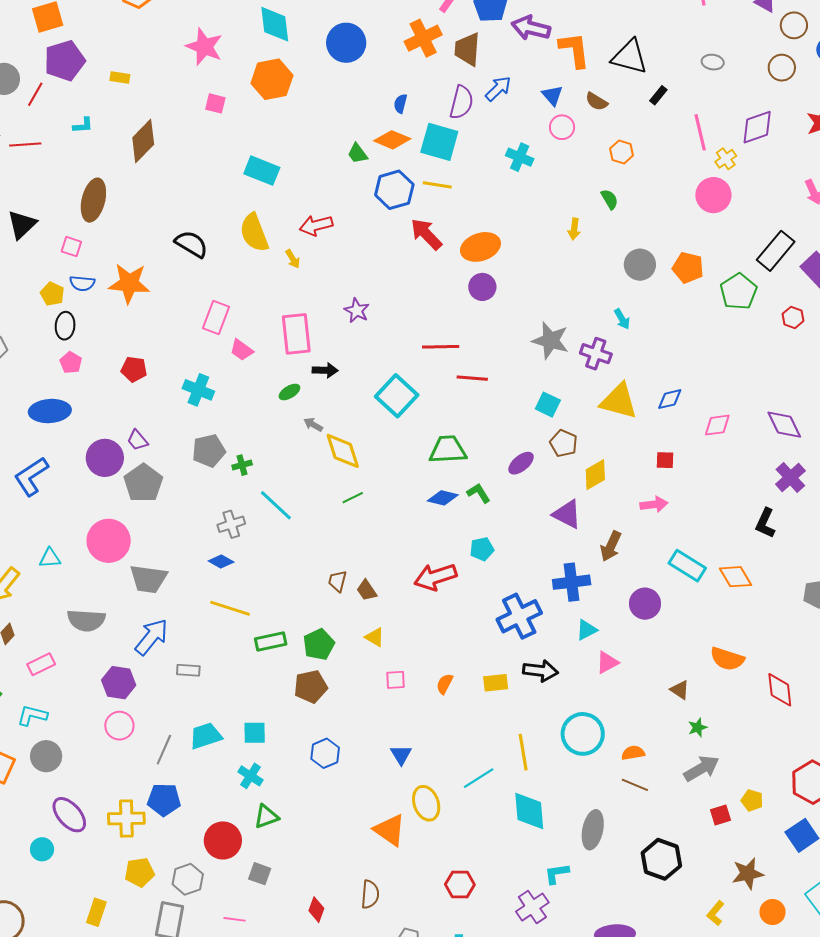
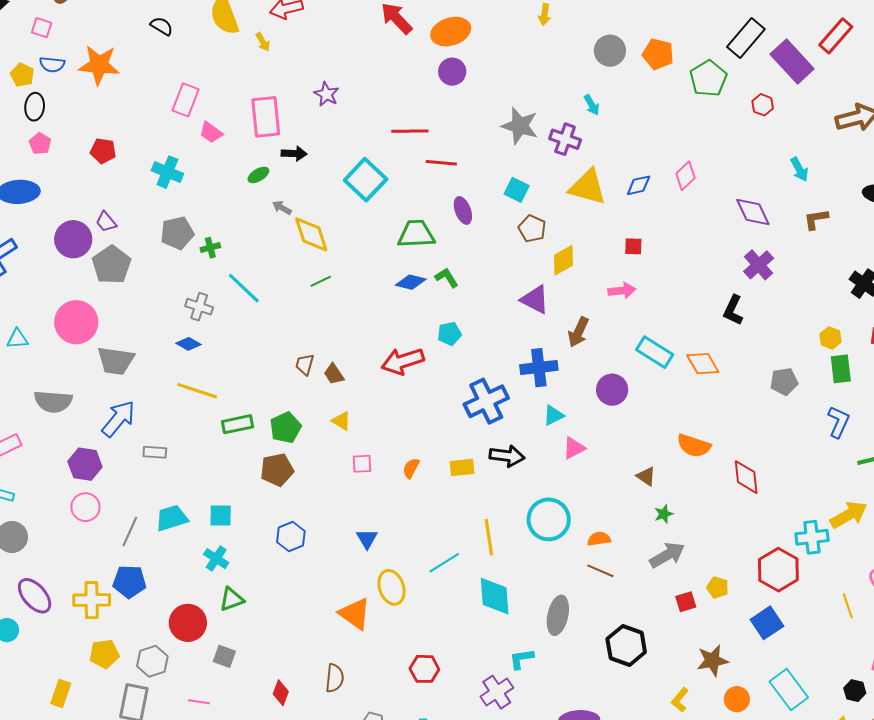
black semicircle: (191, 244) -> (162, 26), size x0.7
pink diamond: (717, 425) -> (685, 176), moved, turned -36
purple ellipse: (521, 463) -> (463, 210), moved, turned -72
gray cross: (231, 524) -> (199, 307), turned 36

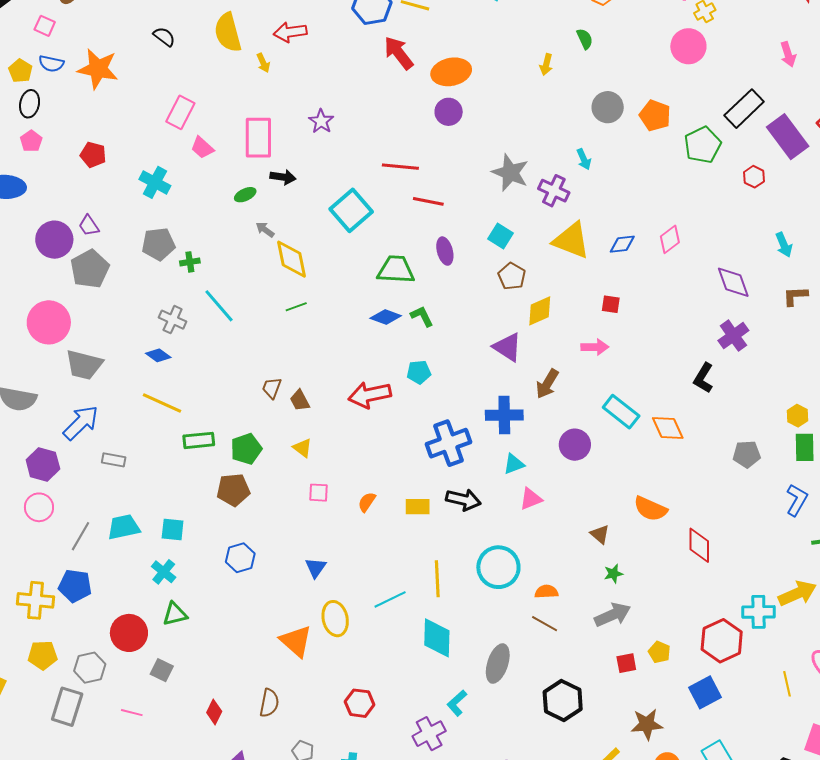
cyan L-shape: (521, 659) -> (457, 703), turned -40

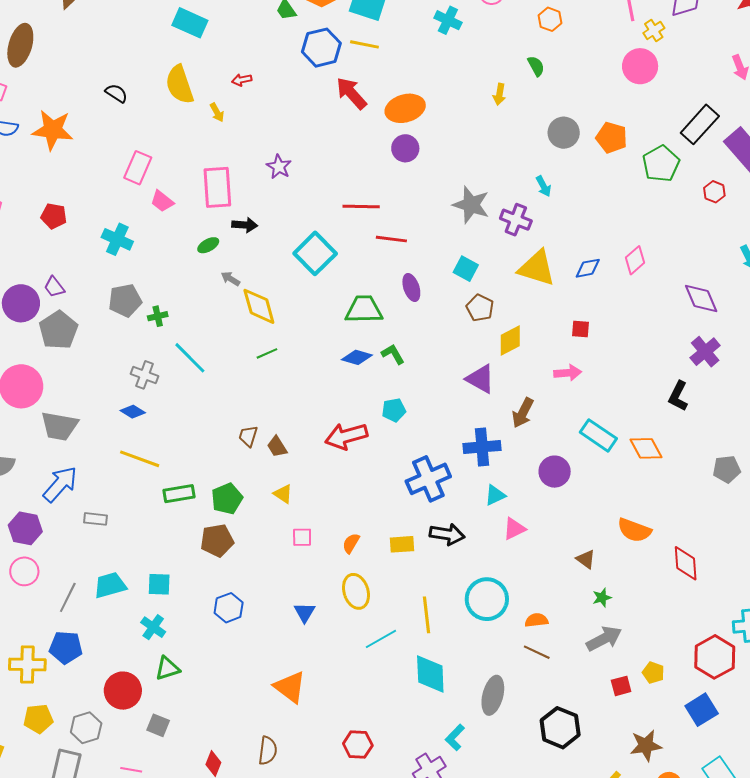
red arrow: (290, 32) -> (242, 80), size x0.6
yellow ellipse: (335, 619) -> (356, 591), moved

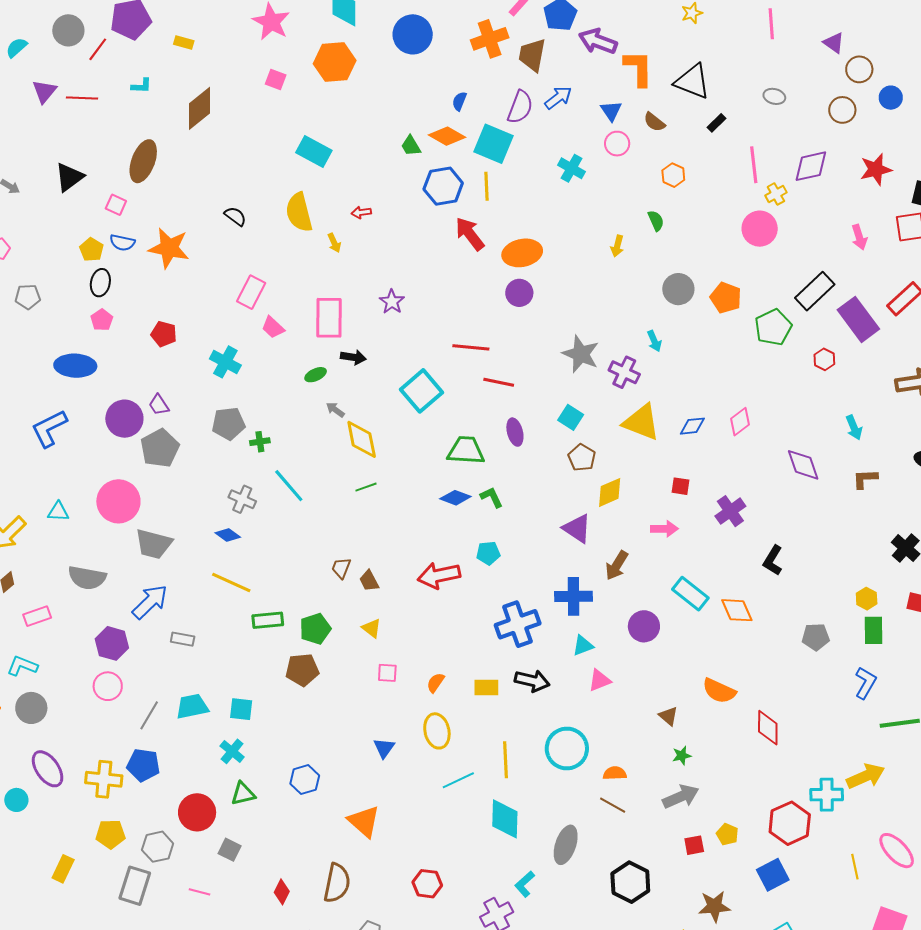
yellow line: (364, 44) -> (486, 186), turned 72
purple cross: (705, 352) -> (730, 511), moved
blue hexagon: (229, 608) -> (305, 780), moved
brown semicircle: (268, 751) -> (337, 883), size x1.4

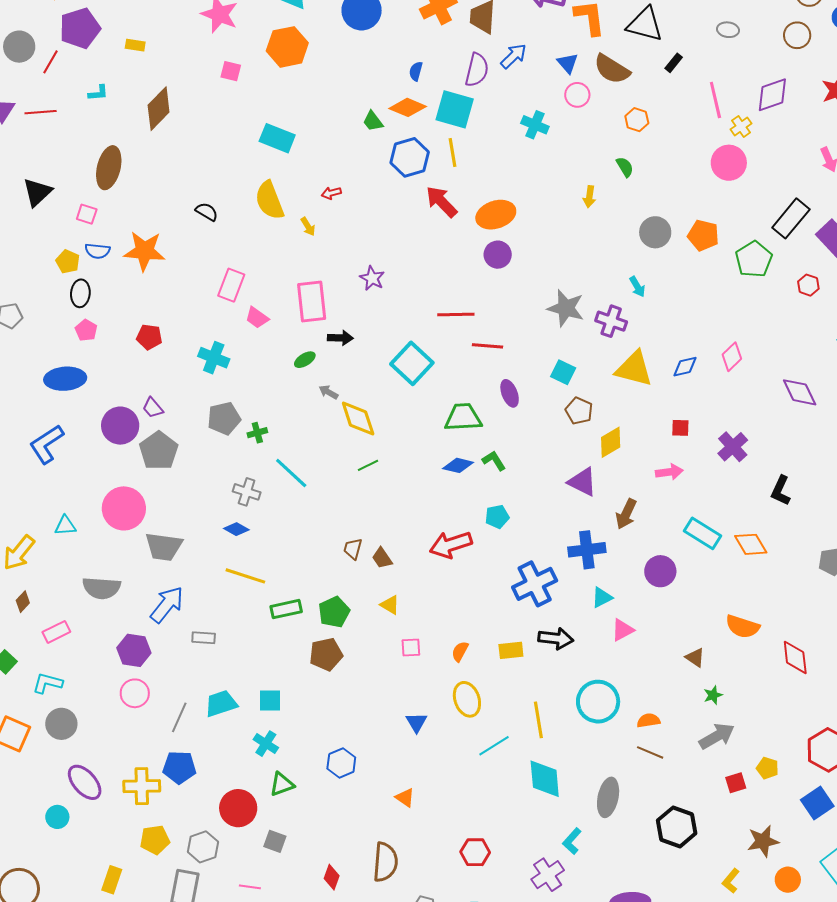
brown semicircle: (654, 122) -> (612, 69), size x1.6
orange triangle: (364, 821) -> (405, 798), size x0.6

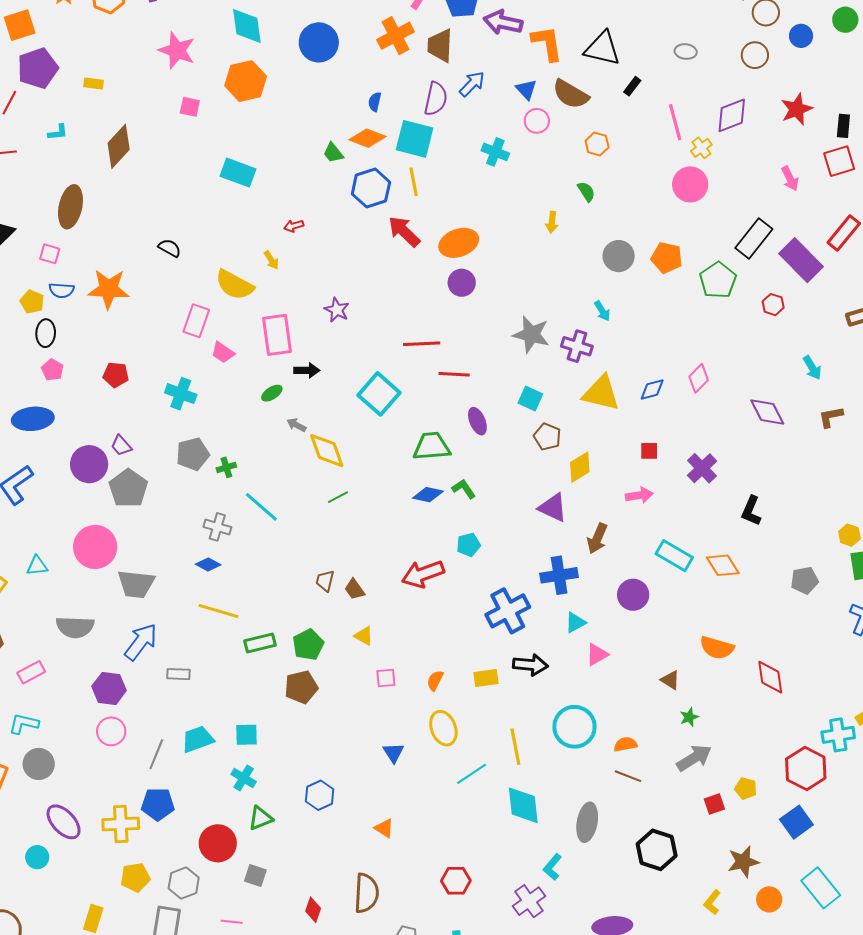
yellow semicircle: (269, 200) -> (235, 285), moved, turned -39

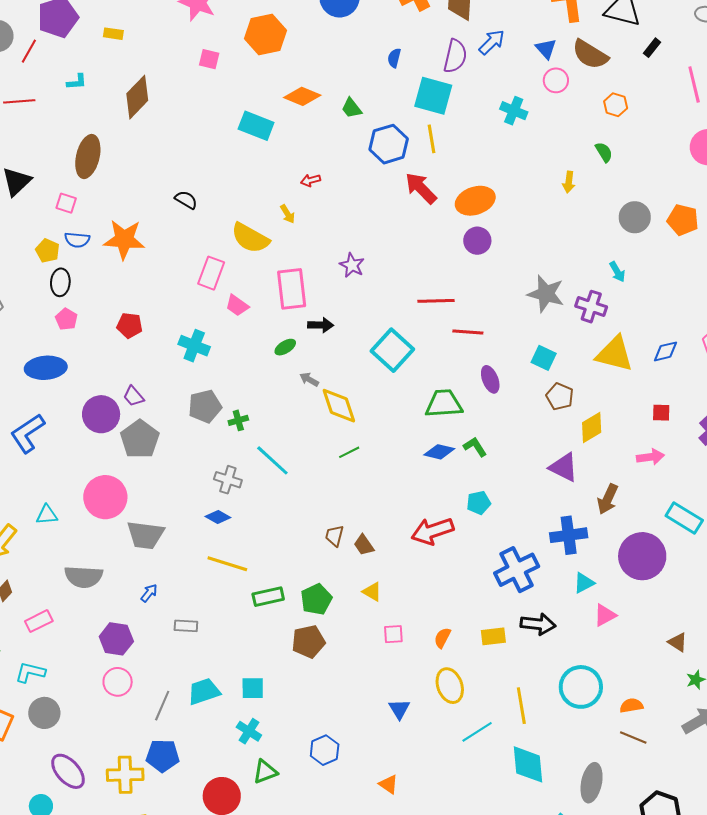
orange diamond: (367, 138) -> (302, 96), moved
purple circle: (633, 595) -> (642, 556), size x1.5
blue arrow: (141, 642) -> (149, 593), size x0.5

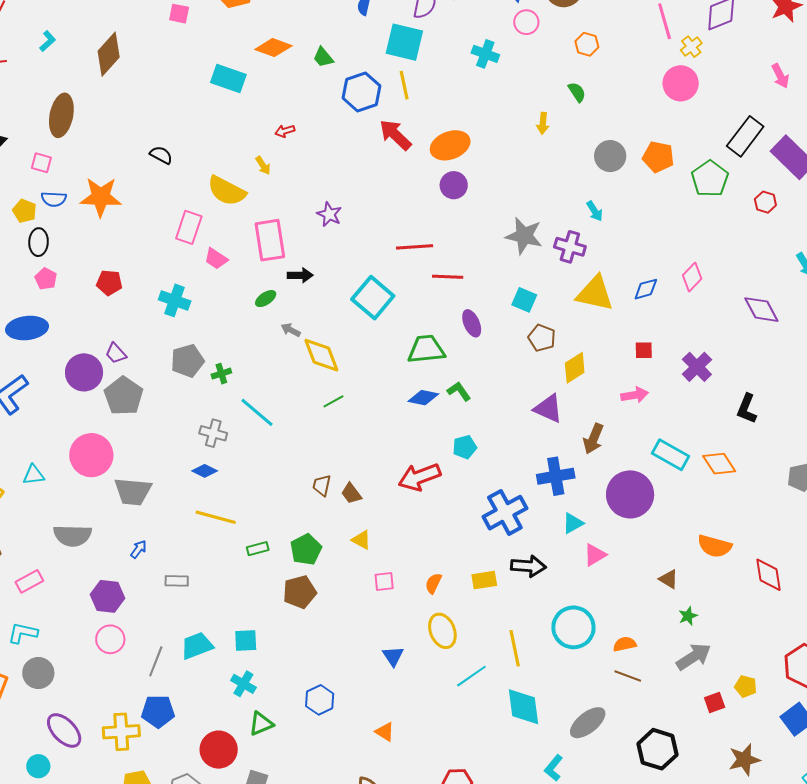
cyan L-shape: (77, 82) -> (48, 41), turned -35
green rectangle: (268, 597) -> (258, 549), size x0.7
gray ellipse: (592, 783) -> (588, 723), turned 42

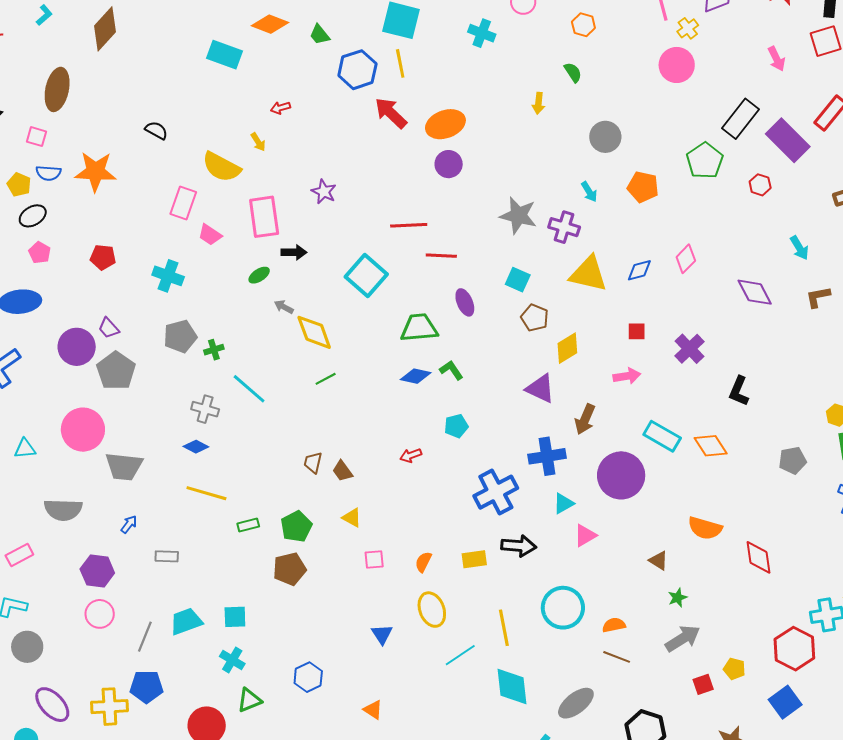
orange pentagon: (658, 157) -> (643, 187), moved
black ellipse: (39, 242) -> (33, 216), turned 56
red arrow: (419, 477) -> (411, 455), size x0.5

